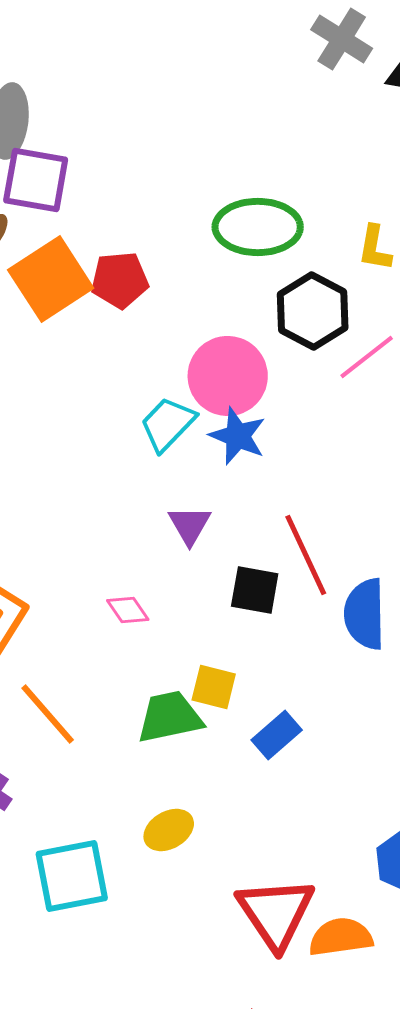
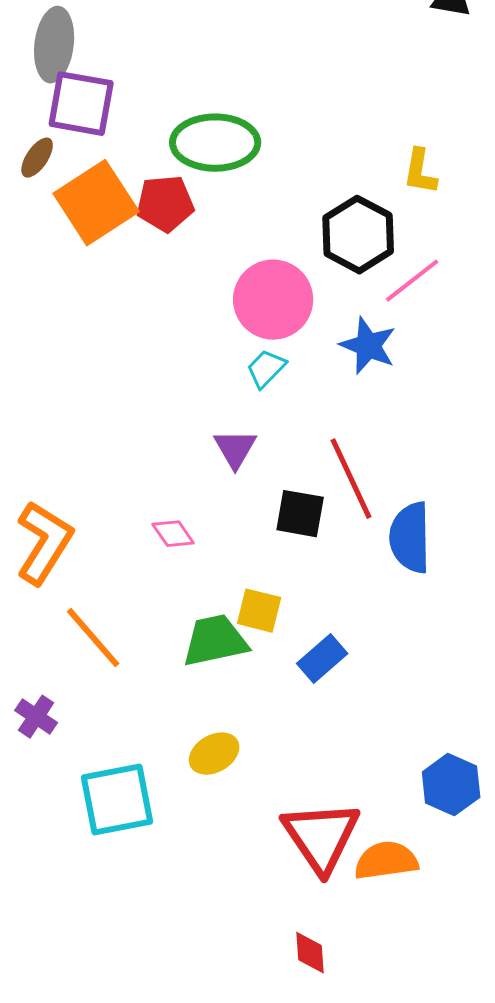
green ellipse: (258, 227) -> (215, 143), moved
cyan trapezoid: (168, 424) -> (266, 369), moved, size x0.7
blue star: (238, 436) -> (368, 346), moved

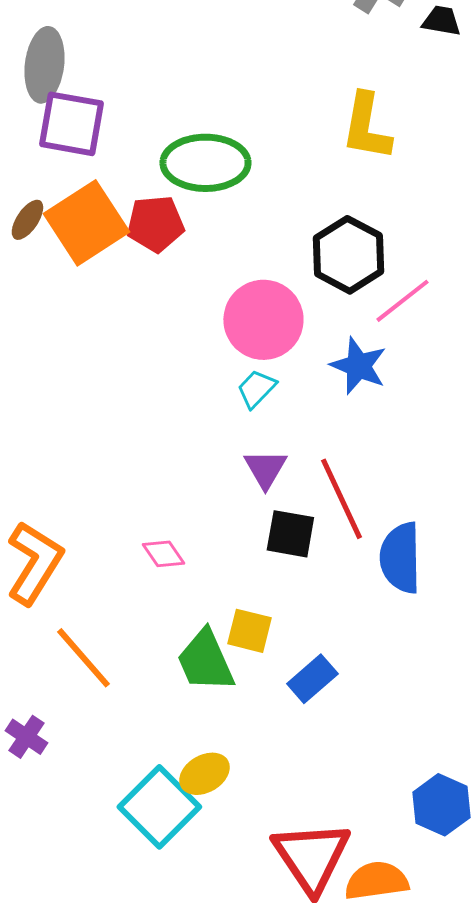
brown ellipse: (37, 158) -> (27, 220), moved
yellow L-shape: (420, 172) -> (366, 127), moved, size x1.5
purple triangle: (235, 449) -> (265, 469), moved
green trapezoid: (215, 641) -> (205, 661), turned -102
cyan square: (117, 800) -> (159, 807), moved, turned -34

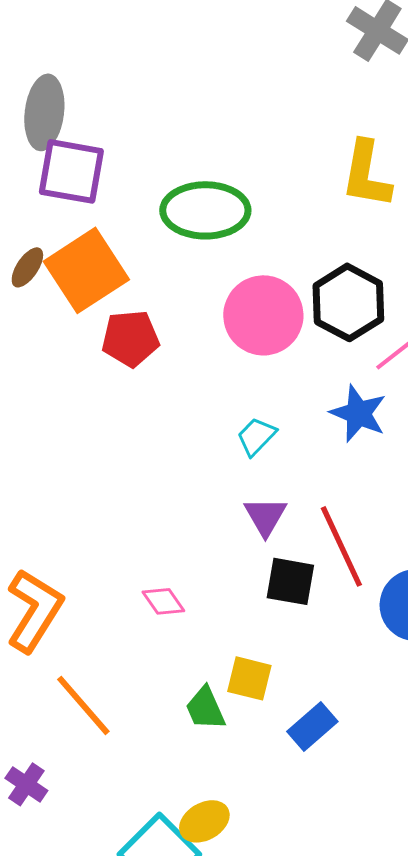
red pentagon: (155, 224) -> (130, 338), moved
pink circle: (263, 320) -> (263, 315), moved
green trapezoid: (205, 661) -> (205, 708), size x0.7

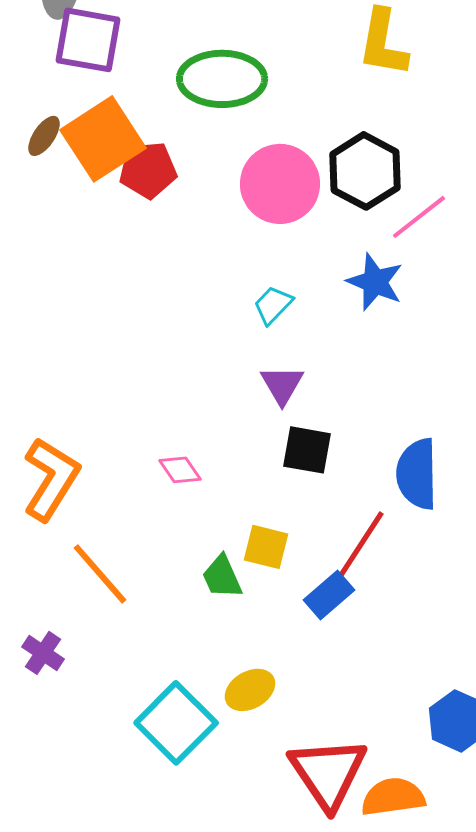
red pentagon: (130, 338) -> (148, 170), moved
red line: (341, 546) -> (358, 549), moved, turned 58
yellow ellipse: (204, 821) -> (250, 690), moved

